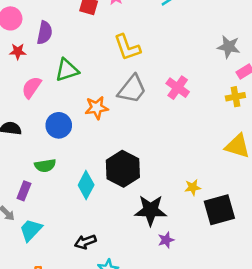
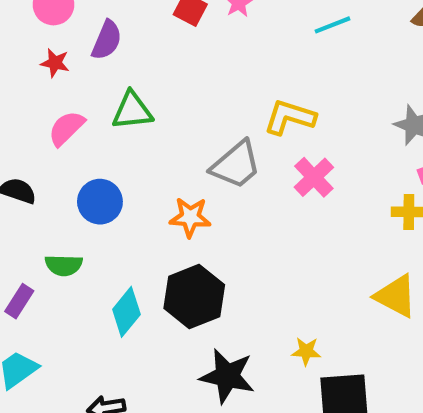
yellow L-shape: (127, 47) -> (290, 117), moved, turned 116
orange star: (97, 108) -> (190, 217), moved

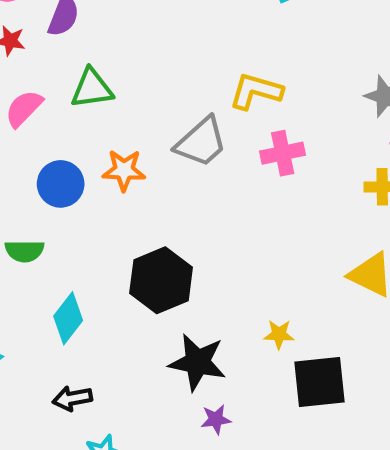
pink cross: (314, 177) -> (283, 153), turned 33
orange star: (190, 217) -> (124, 170), moved
cyan diamond: (126, 312) -> (68, 318), moved

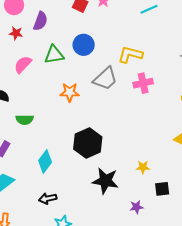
blue circle: (61, 184) -> (84, 45), moved
green semicircle: (24, 251) -> (25, 120), moved
black square: (319, 382) -> (162, 189), size x0.6
purple star: (216, 419) -> (136, 207), moved

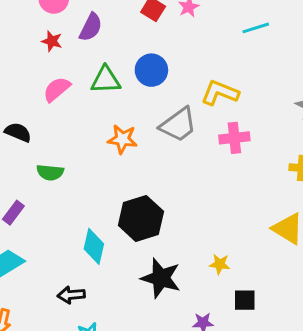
cyan diamond: (45, 161) -> (94, 246), moved, turned -30

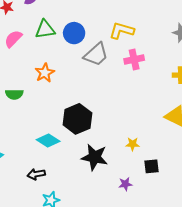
blue circle: (151, 70) -> (74, 33), moved
orange star: (123, 139) -> (45, 73), moved, turned -30
cyan diamond: (94, 246) -> (48, 141), turned -65

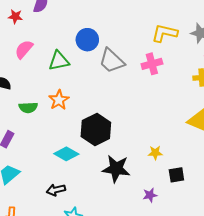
green triangle: (45, 29) -> (59, 61), moved
yellow L-shape: (122, 31) -> (165, 33), moved
gray trapezoid: (96, 54) -> (112, 61), turned 88
orange star: (45, 73) -> (59, 100), moved

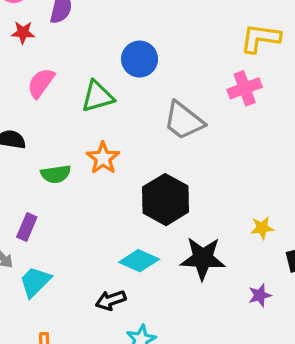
gray trapezoid: (112, 61) -> (184, 121), moved
cyan diamond: (66, 154) -> (139, 261), moved

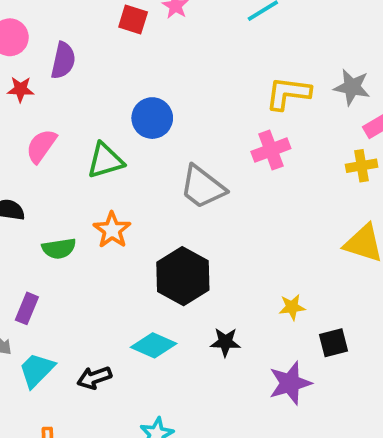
black star: (203, 258) -> (225, 342), size x0.6
purple star: (260, 295) -> (290, 383), size x1.6
black arrow: (111, 300) -> (94, 378), moved

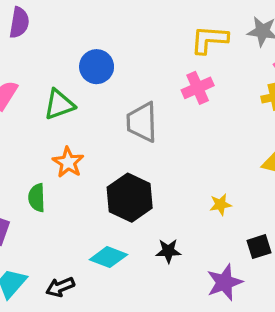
gray trapezoid: (203, 187) -> (142, 122), turned 54
green semicircle: (59, 248) -> (37, 198), moved, turned 100
yellow star: (292, 307) -> (220, 204), moved

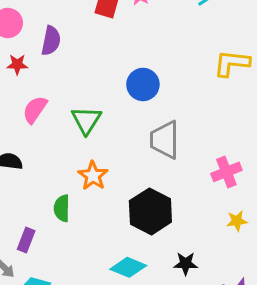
blue circle: (97, 67) -> (143, 84), moved
pink cross: (198, 88) -> (226, 172), moved
green triangle: (59, 104) -> (86, 120), turned -40

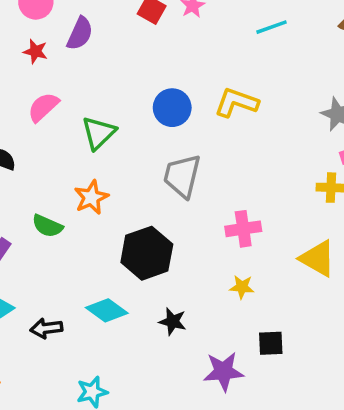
yellow L-shape: (232, 63) -> (236, 103), moved
green semicircle: (62, 208) -> (47, 226), turned -80

